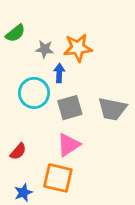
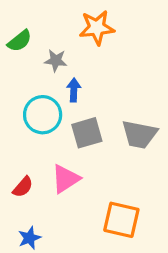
orange star: (78, 48) -> (97, 28), moved
pink triangle: (69, 145) -> (66, 179), moved
orange square: (58, 178) -> (121, 220), moved

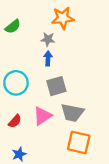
gray star: (56, 61) -> (48, 39), moved
cyan circle: (43, 115) -> (16, 83), moved
gray trapezoid: (139, 134) -> (72, 113), moved

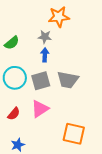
green semicircle: (13, 26) -> (12, 43), moved
gray square: (56, 86) -> (41, 81), moved
gray trapezoid: (72, 113) -> (68, 80), moved

